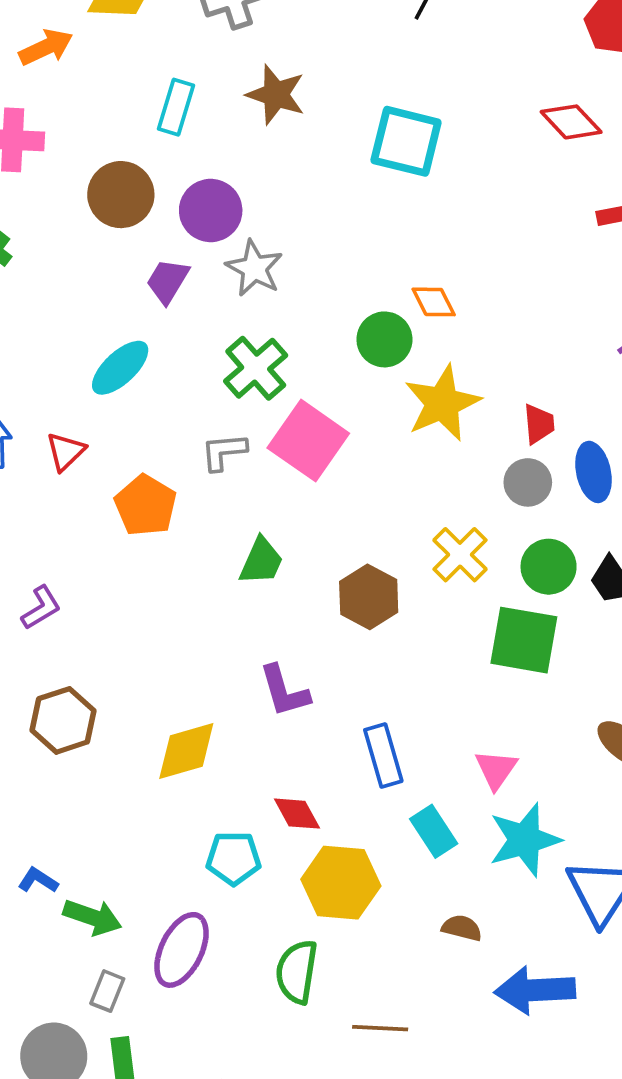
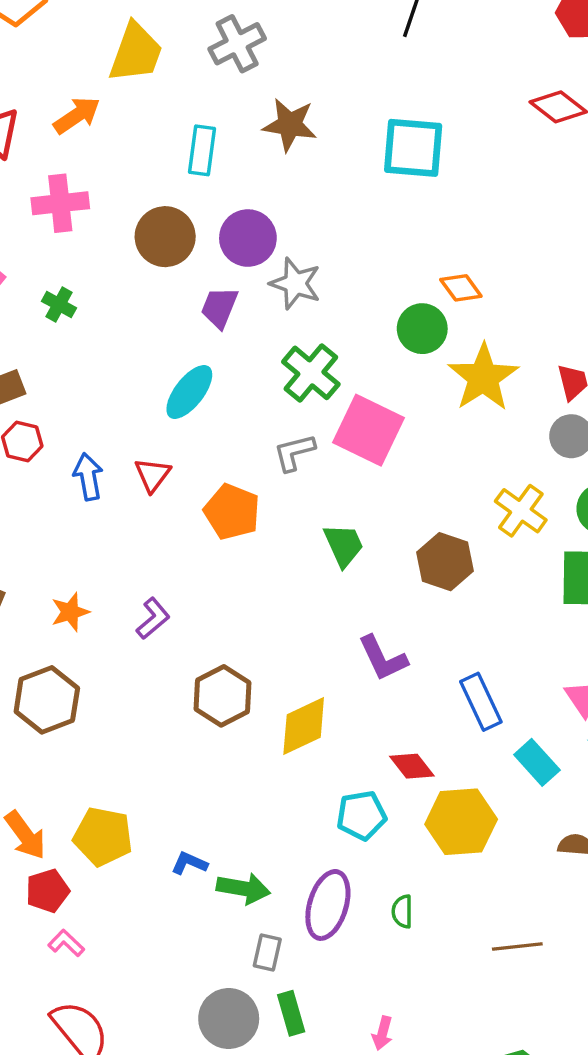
green trapezoid: (261, 561) -> (344, 545), turned -39
brown hexagon: (63, 720) -> (222, 696), moved
green semicircle: (297, 972) -> (402, 911), moved, size x0.6

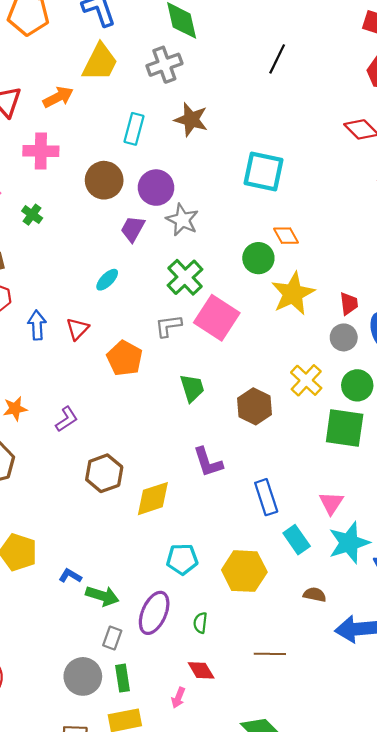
cyan square: (413, 148) -> (264, 171), moved
cyan ellipse: (189, 392) -> (107, 280), size x0.7
red diamond: (412, 766) -> (201, 670), moved

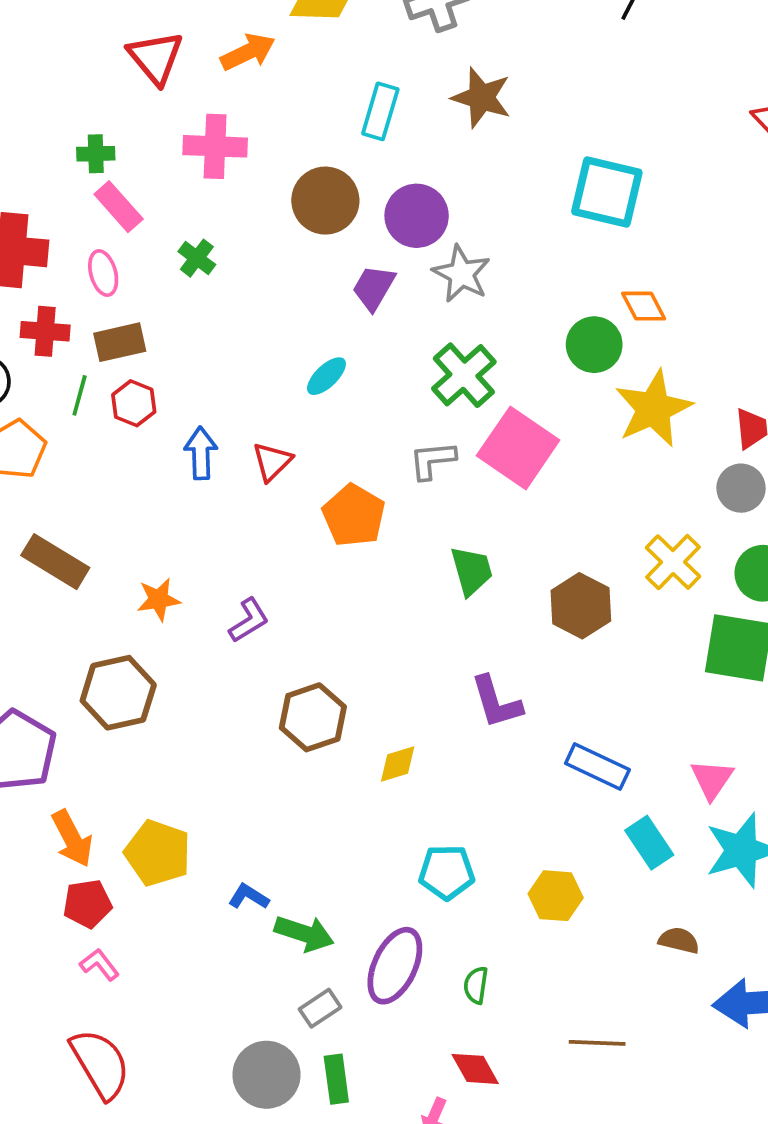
blue rectangle: (266, 497) -> (597, 766), turned -48
yellow diamond: (153, 499) -> (398, 764), size x0.6
yellow hexagon: (244, 571) -> (556, 896), size x0.7
gray rectangle: (112, 638) -> (320, 1008), turned 35

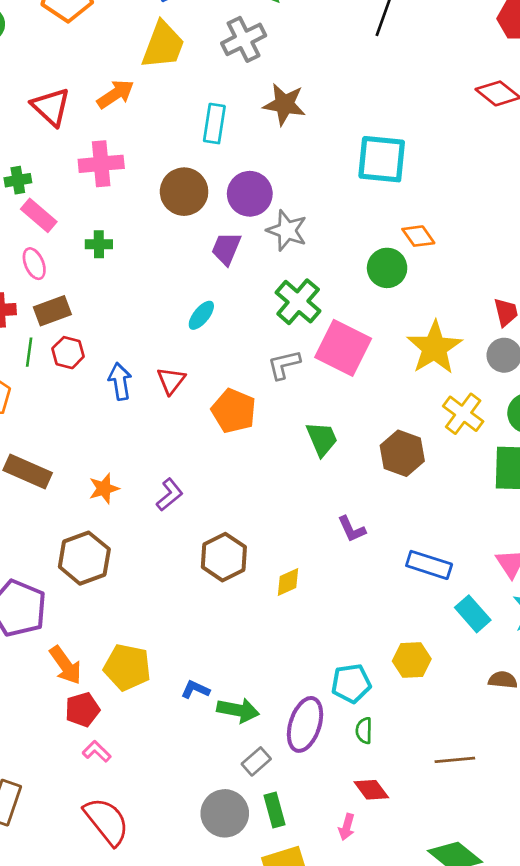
green cross: (197, 258) -> (99, 244), turned -30
yellow star: (653, 409) -> (434, 348), moved
purple L-shape: (496, 702) -> (352, 529), size x0.7
cyan pentagon: (447, 872) -> (351, 683), moved

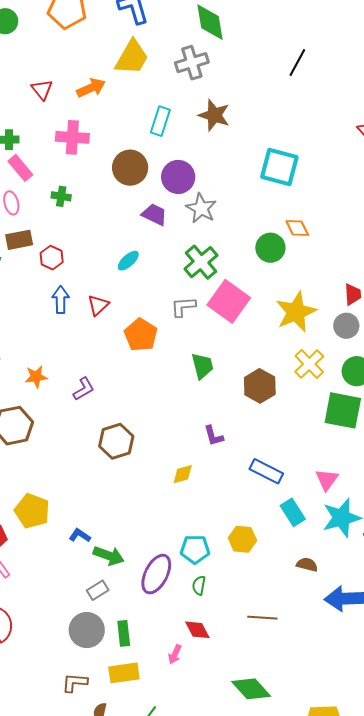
red triangle: (51, 107) -> (42, 90), size x0.7
purple trapezoid: (226, 248) -> (154, 214), turned 84
red hexagon: (68, 353) -> (52, 258), moved
yellow diamond: (288, 582) -> (183, 474), moved
gray rectangle: (256, 761) -> (98, 590), moved

